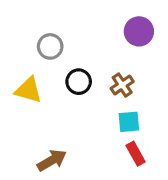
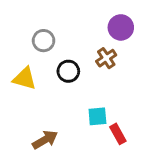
brown cross: (122, 85) -> (106, 58), moved
cyan square: (129, 122) -> (97, 116), moved

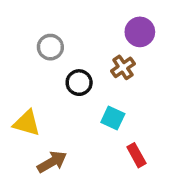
yellow triangle: (25, 78) -> (27, 123), moved
cyan square: (97, 116) -> (113, 118), moved, turned 30

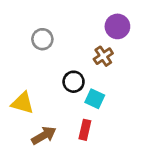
black circle: (79, 83) -> (74, 82), moved
red rectangle: (136, 155) -> (85, 130), moved, turned 42

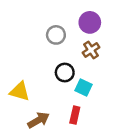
purple circle: (117, 26) -> (90, 22), moved
gray circle: (42, 39) -> (56, 35), moved

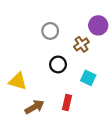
purple circle: (90, 22) -> (98, 25), moved
cyan square: (84, 88) -> (88, 78), moved

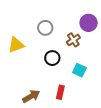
yellow triangle: (18, 81) -> (16, 45), moved, turned -36

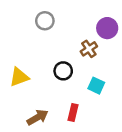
gray circle: (45, 28) -> (45, 21), moved
yellow triangle: (16, 45) -> (19, 77), moved

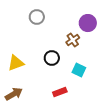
red rectangle: (73, 112) -> (60, 92), turned 56
brown arrow: (38, 117) -> (14, 94), moved

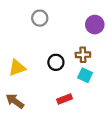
brown cross: (73, 40) -> (83, 55), moved, turned 32
brown arrow: (14, 94) -> (15, 101), turned -114

